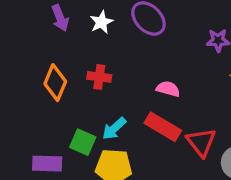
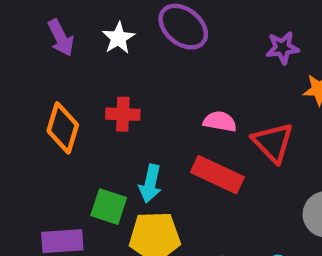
cyan arrow: (114, 129) -> (150, 184), turned -30
red triangle: (201, 142) -> (273, 142), moved

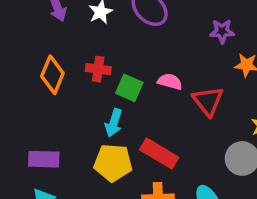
red rectangle: (217, 175) -> (159, 154), moved
green square: (109, 207) -> (129, 88), moved

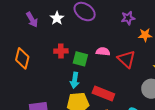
orange diamond: (52, 75) -> (22, 58), moved

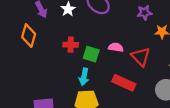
orange diamond: (22, 58) -> (29, 36), moved
red rectangle: (103, 94) -> (124, 83), moved

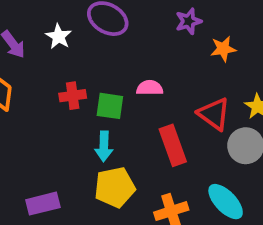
red triangle: (141, 57) -> (214, 114), moved
red rectangle: (124, 83) -> (173, 145), turned 55

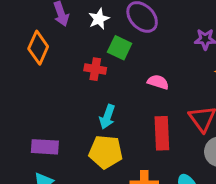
green square: (110, 106) -> (120, 48), moved

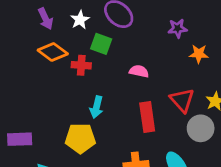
orange diamond: (38, 48) -> (53, 52), moved, turned -72
purple rectangle: (45, 147) -> (20, 139), moved
yellow pentagon: (106, 152) -> (80, 138), moved

